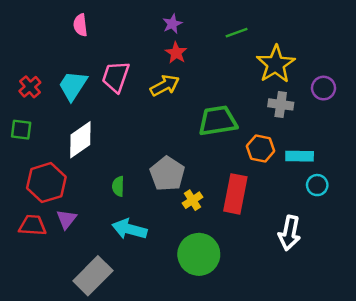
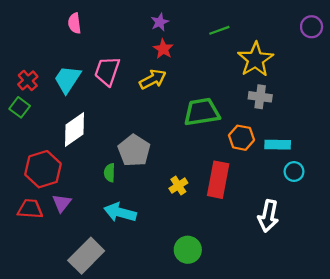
purple circle: (324, 88) -> (312, 27), moved
green square: (21, 130) -> (20, 107), moved, turned 30
gray pentagon: (167, 174) -> (134, 151), moved
green circle: (199, 254) -> (188, 250), moved, size x0.7

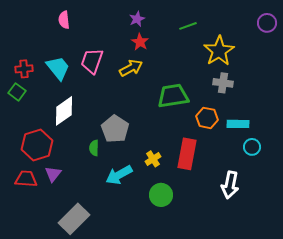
cyan trapezoid: (68, 79) -> (58, 68), turned 108
red cross: (28, 80) -> (24, 69), turned 36
cyan arrow: (120, 212) -> (119, 175), moved, turned -44
green circle: (188, 250) -> (161, 195), moved

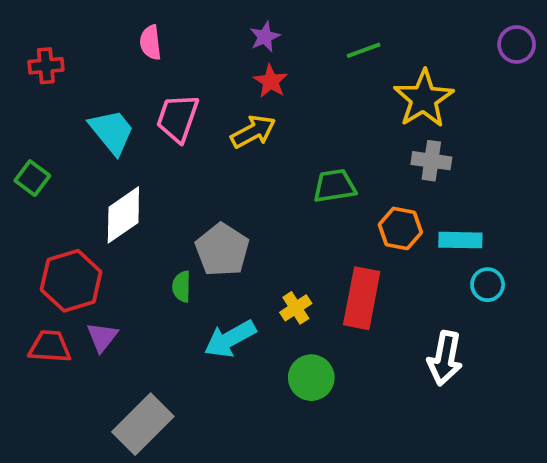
pink semicircle: (64, 20) -> (151, 43), moved
red cross: (24, 69) -> (46, 66), moved
green trapezoid: (173, 96) -> (335, 186), size x0.7

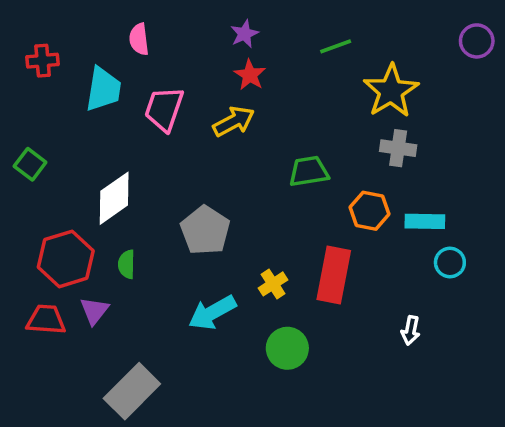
cyan trapezoid: (112, 132) -> (103, 89), moved, turned 48
green semicircle: (181, 287) -> (127, 264), moved
white arrow: (445, 358) -> (411, 330), size x0.6

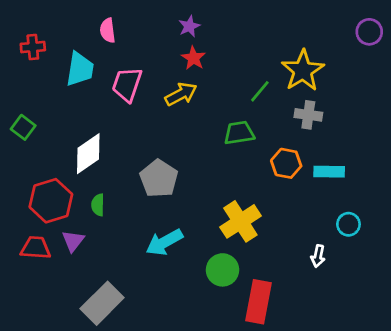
green line: (336, 46) -> (260, 91), moved, turned -30
cyan circle: (450, 263) -> (348, 224), moved
red rectangle: (334, 275) -> (258, 302), moved
yellow cross: (273, 284) -> (240, 221), moved, size x1.8

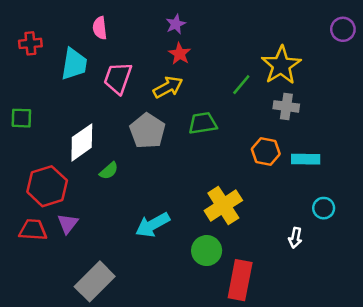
green square: (23, 127) -> (21, 118), turned -35
green trapezoid: (239, 133) -> (203, 123), moved
gray pentagon: (159, 179) -> (147, 131), moved
green semicircle: (98, 205) -> (109, 171), moved, turned -132

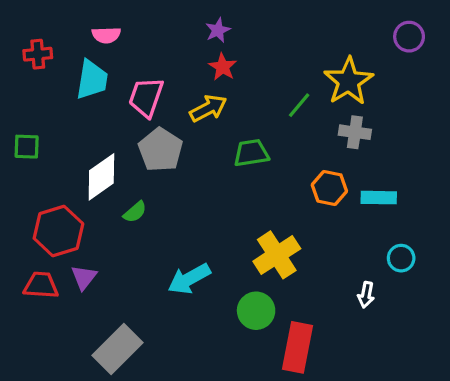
pink semicircle: (100, 28) -> (106, 35), moved, turned -85
purple circle: (343, 29) -> (409, 37), moved
gray pentagon: (147, 131) -> (160, 150), moved

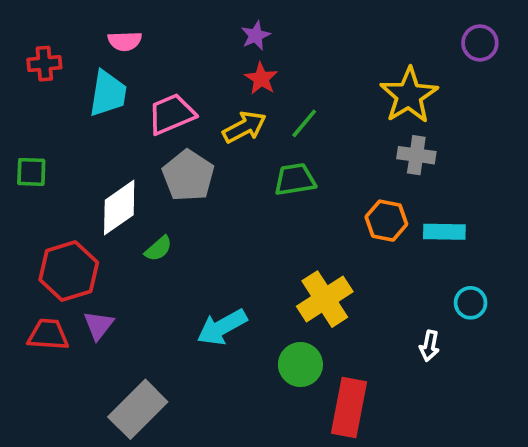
pink trapezoid: (146, 97) -> (171, 114), turned 48
green line: (299, 105) -> (304, 123), moved

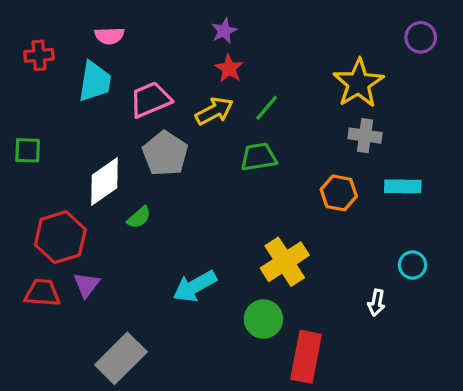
cyan rectangle: (444, 232) -> (403, 186), moved

